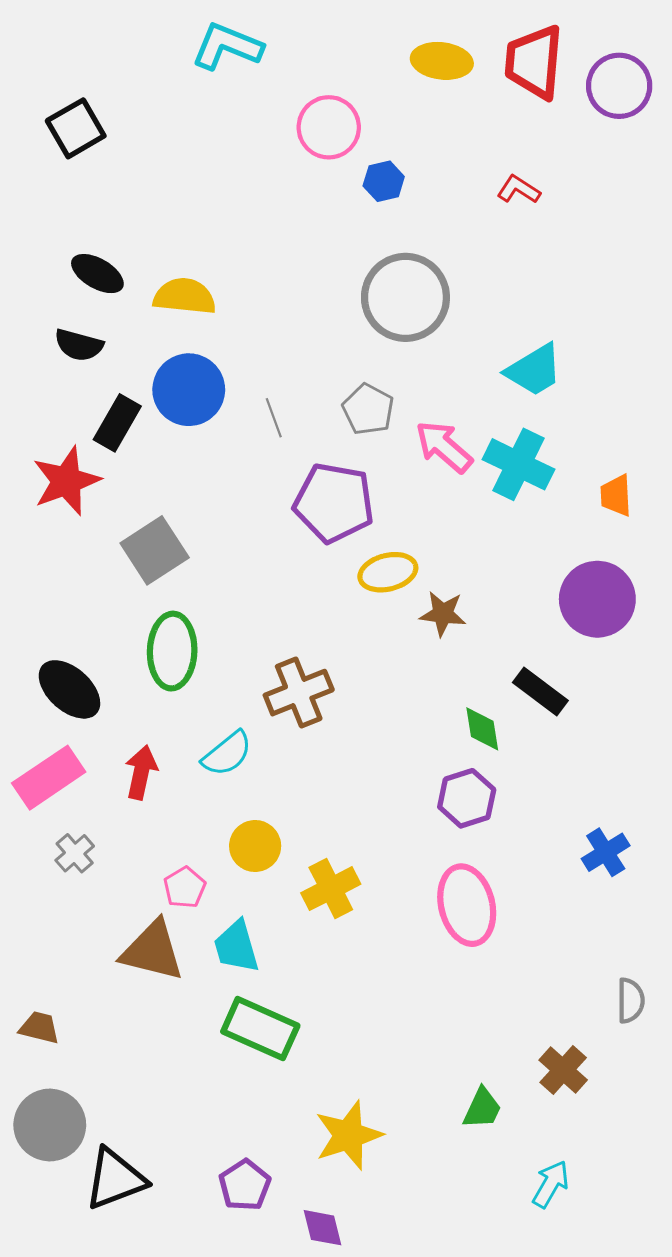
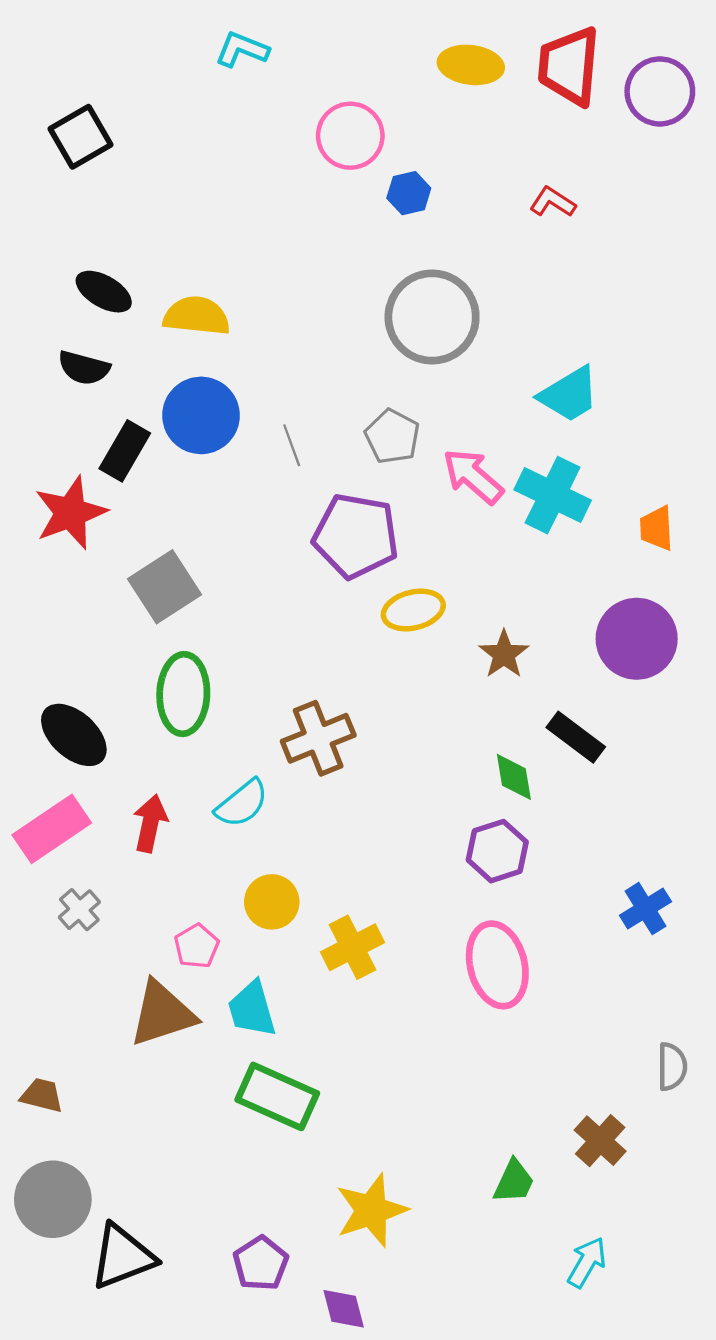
cyan L-shape: (227, 46) -> (242, 49), size x0.7
brown star: (443, 614) -> (504, 654), moved, turned 30
brown triangle: (152, 951) -> (162, 1014), turned -32

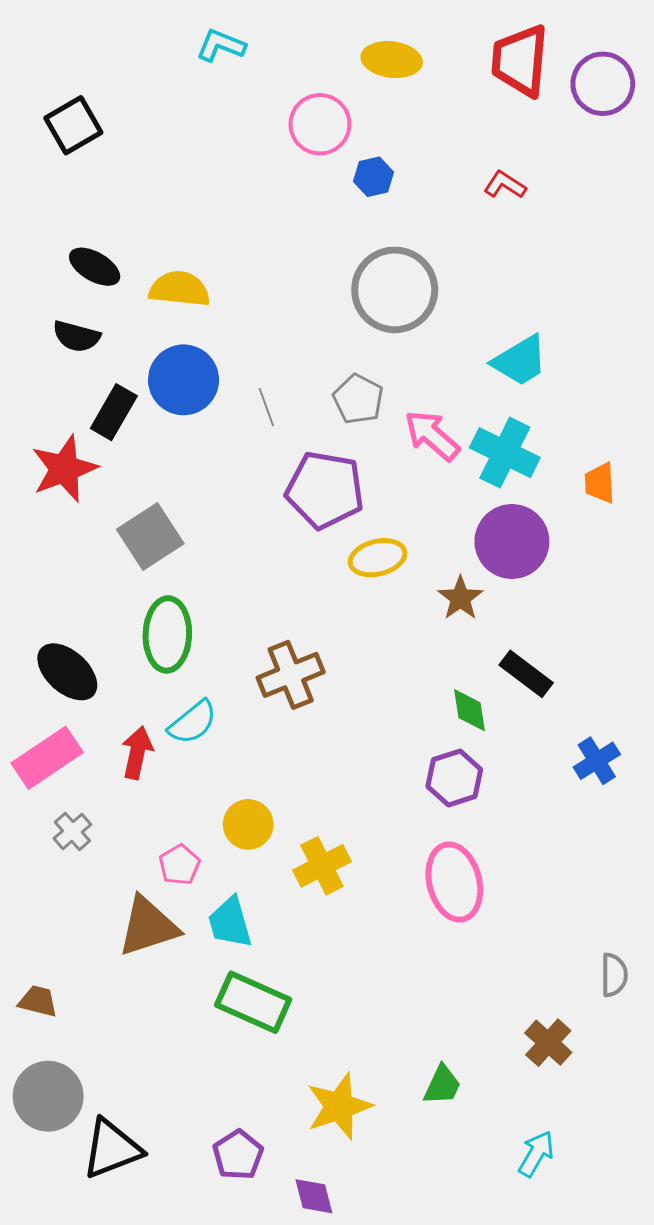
yellow ellipse: (471, 65) -> (392, 60), moved
purple circle: (637, 639) -> (512, 541), moved
cyan semicircle: (242, 803) -> (193, 722), moved
blue cross: (645, 909) -> (597, 761), moved
green trapezoid: (514, 1182) -> (442, 1085), moved

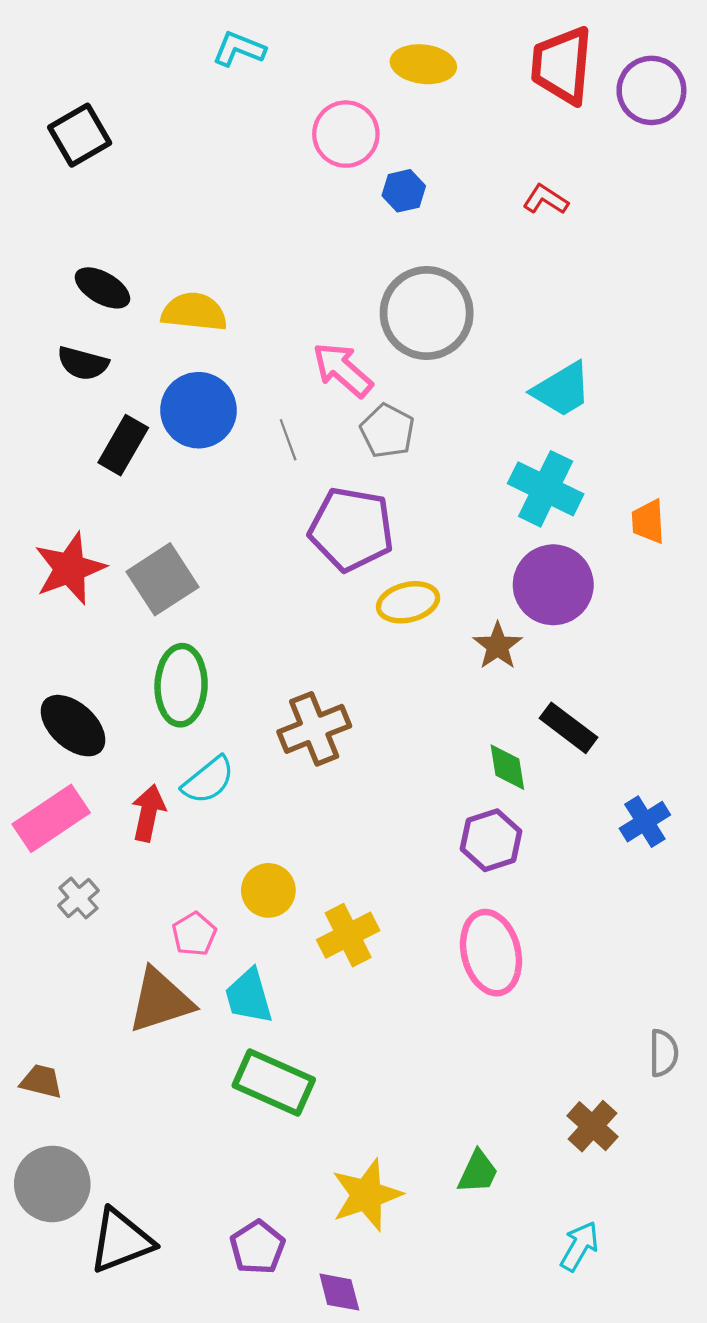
pink arrow: (432, 435) -> (343, 370), moved
red star: (64, 469) -> (70, 568), moved

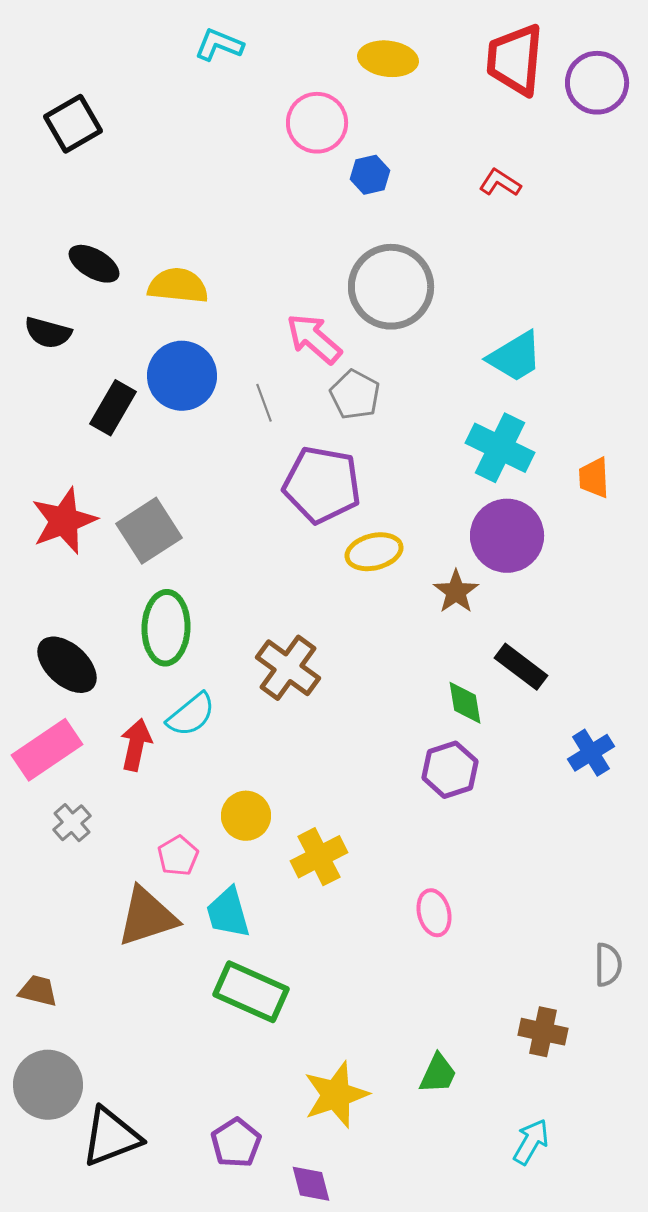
black semicircle: (83, 363) -> (48, 333), moved
brown cross: (314, 729) -> (288, 668), turned -32
pink ellipse: (491, 953) -> (434, 913), moved, size x0.6
brown cross: (593, 1126) -> (543, 1032), turned -30

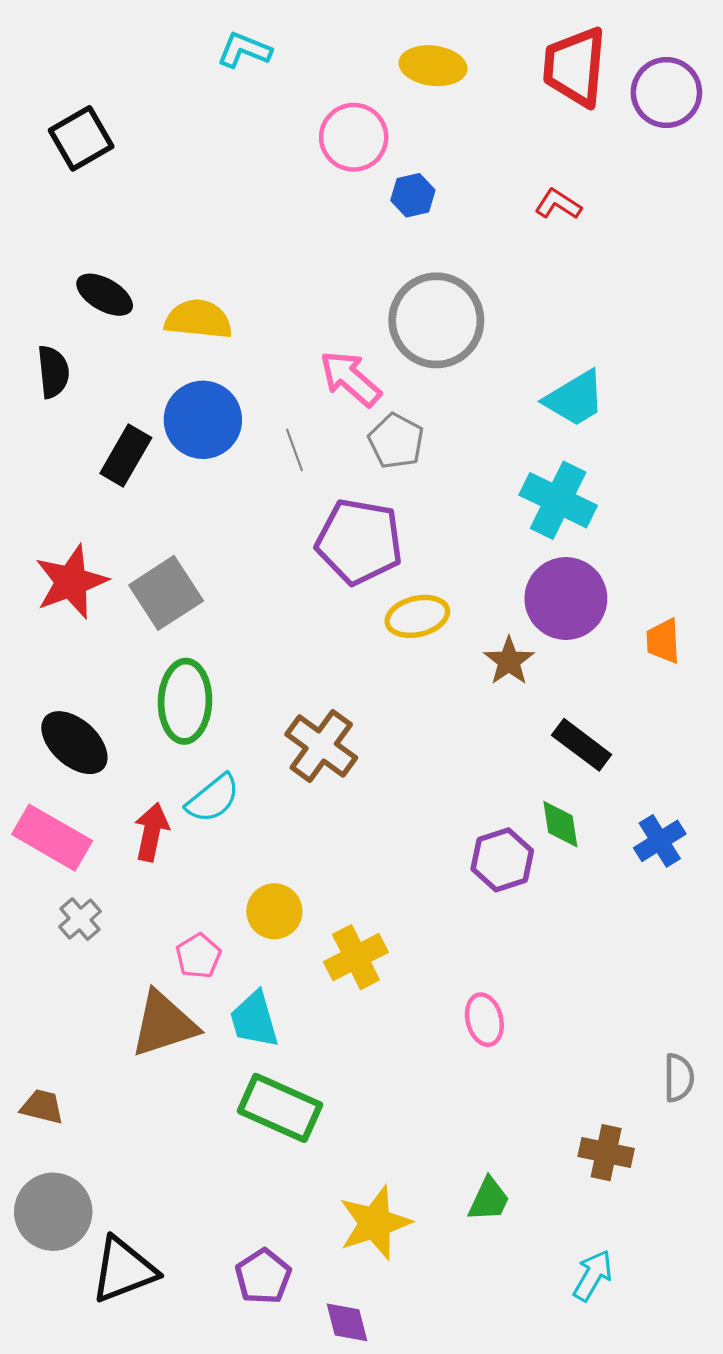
black semicircle: (48, 333) -> (53, 372), turned -111
orange trapezoid: (594, 478) -> (663, 641), moved
green diamond: (465, 703) -> (560, 824), moved
pink rectangle: (47, 750) -> (52, 838), turned 64

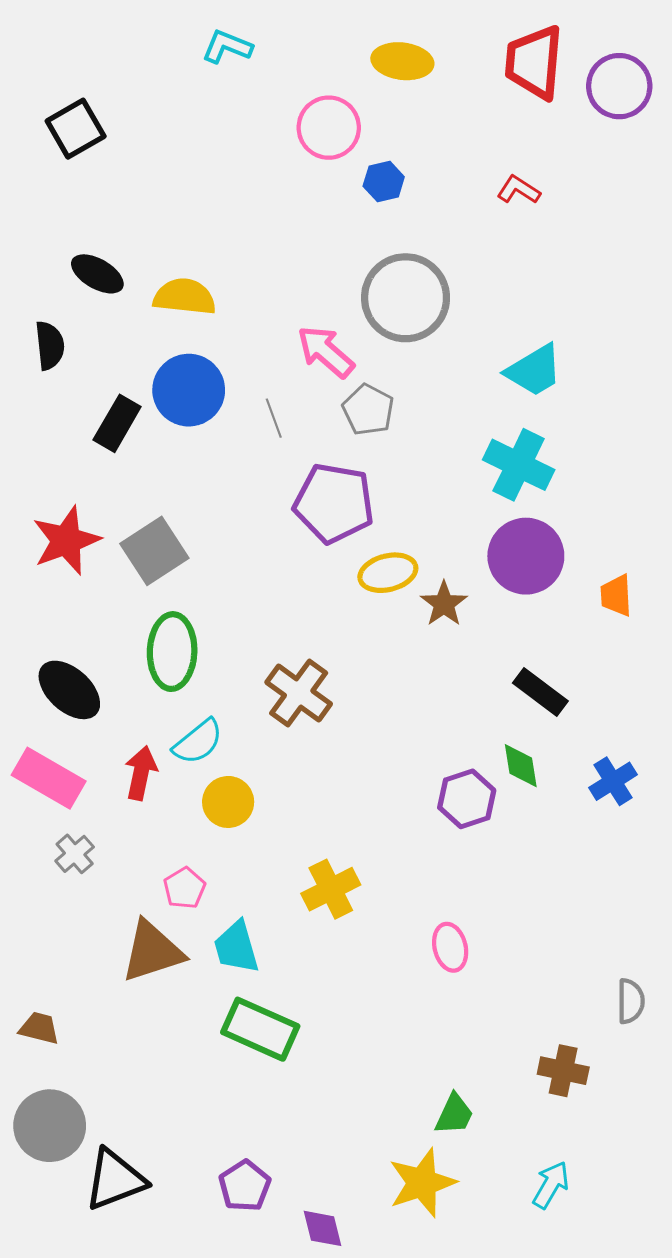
brown star: (509, 661) -> (444, 604), moved
yellow circle: (274, 911) -> (228, 802), moved
yellow star: (375, 1223) -> (422, 1183), moved

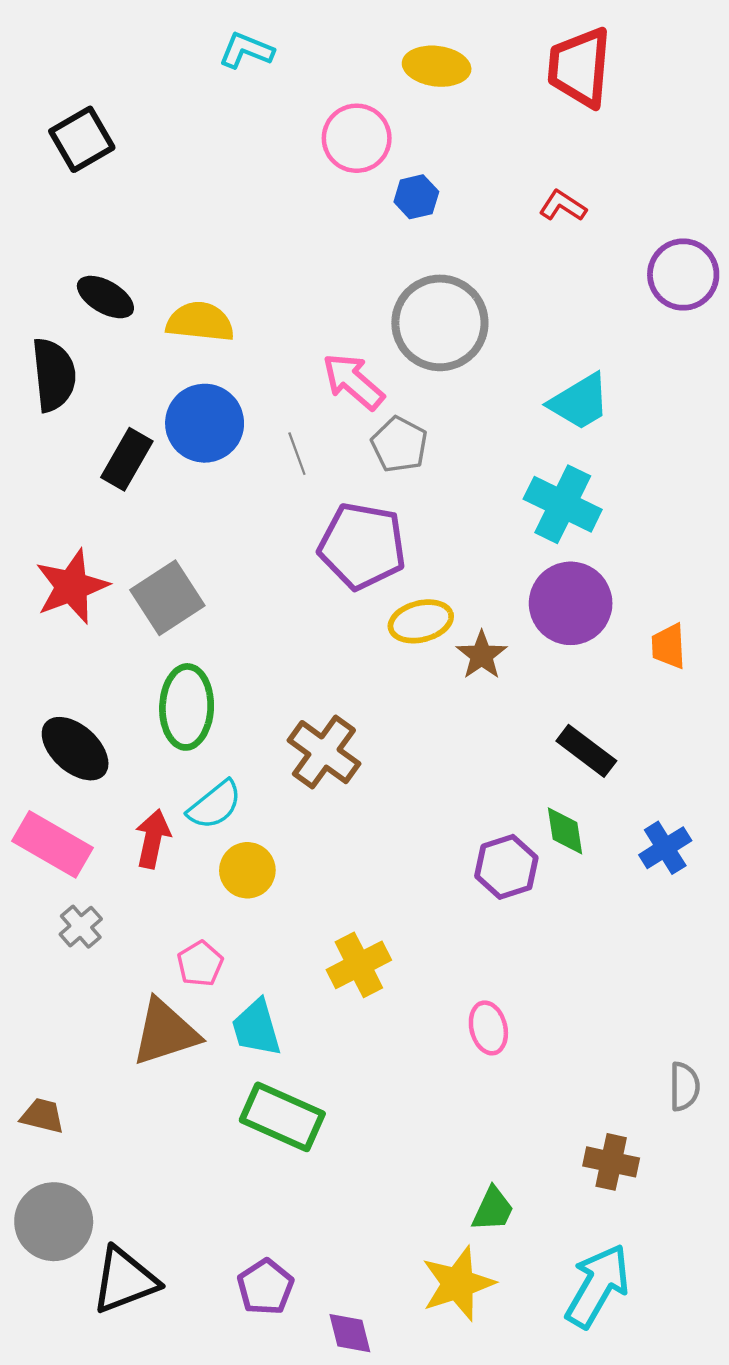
purple circle: (619, 86) -> (683, 275), moved
black semicircle: (50, 345) -> (54, 375), size x1.4
cyan arrow: (551, 1185) -> (598, 1286), size x1.6

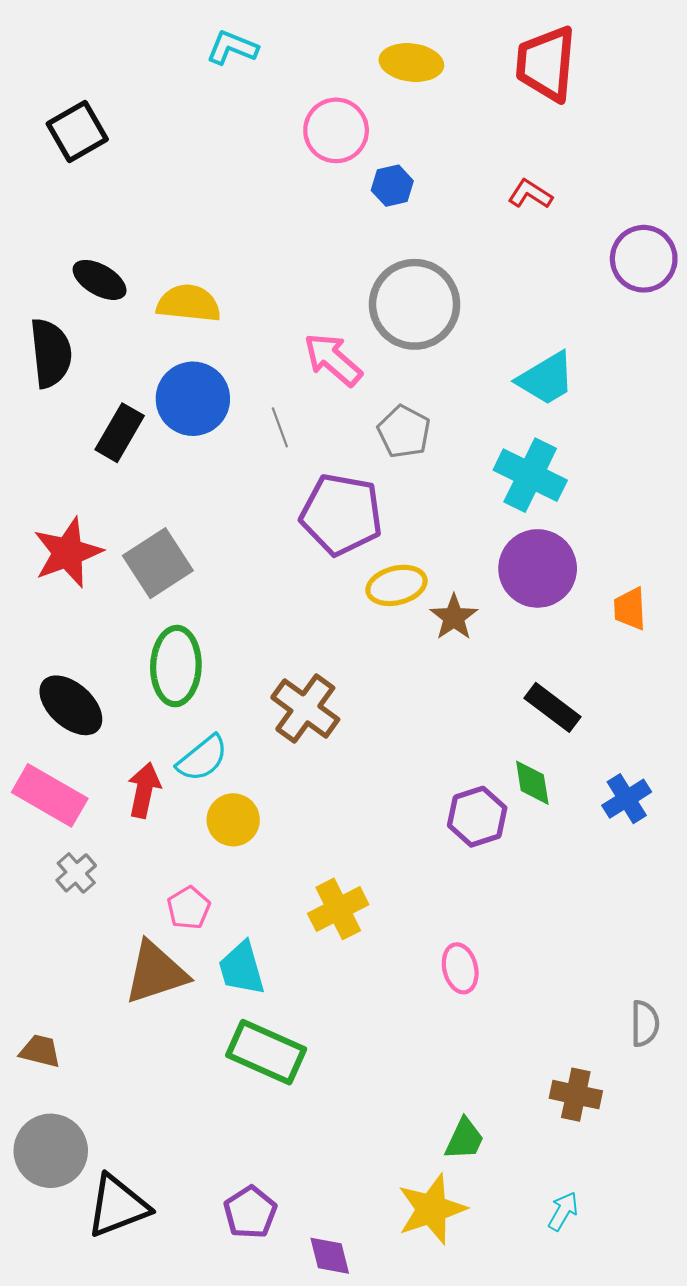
gray pentagon: (399, 445) -> (404, 432), moved
cyan arrow: (598, 1286) -> (563, 1211), size x0.5

